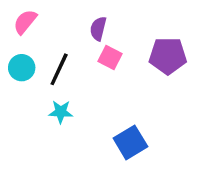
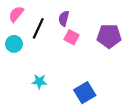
black line: (59, 69) -> (38, 28), moved
cyan star: (61, 112) -> (39, 81), moved

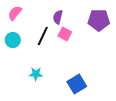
black line: (38, 28) -> (43, 36), moved
purple pentagon: (109, 36) -> (99, 20), moved

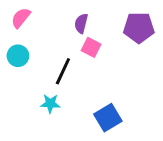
black line: (43, 36) -> (63, 71), moved

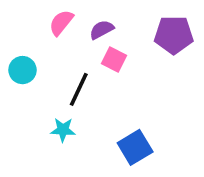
pink semicircle: (21, 18) -> (61, 23), moved
purple semicircle: (81, 23) -> (102, 30), turned 48

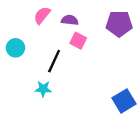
purple semicircle: (102, 30) -> (70, 20), turned 35
blue square: (135, 147) -> (124, 101), moved

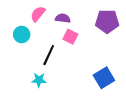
cyan circle: (15, 48) -> (22, 34), moved
blue square: (124, 101) -> (104, 78), moved

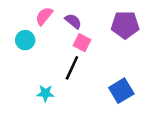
purple semicircle: (63, 18) -> (73, 21), turned 32
black line: (49, 55) -> (72, 68), moved

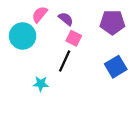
cyan circle: (25, 40) -> (23, 36), size x1.5
blue square: (121, 91) -> (116, 67), moved

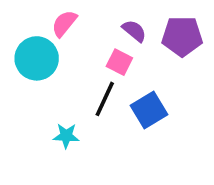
purple semicircle: (66, 19) -> (134, 31), moved
blue square: (116, 67) -> (149, 110), moved

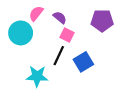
purple semicircle: (134, 31) -> (60, 17), moved
cyan star: (66, 136) -> (37, 76), size x1.5

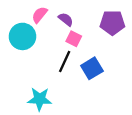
cyan star: (37, 76) -> (40, 99), moved

